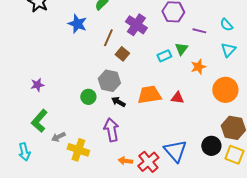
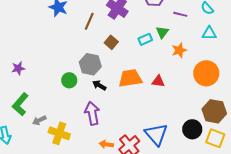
cyan triangle: (228, 50) -> (209, 33), turned 49
brown square: (122, 54) -> (111, 42), moved

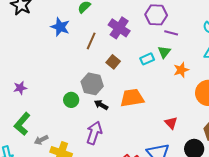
purple line: (180, 14) -> (171, 33), moved
red triangle: (158, 81) -> (171, 123), moved, turned 40
purple arrow: (92, 113) -> (94, 133), turned 30

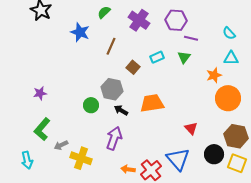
purple cross: (119, 28) -> (139, 20), moved
cyan rectangle: (147, 59) -> (157, 57), moved
orange star: (181, 70) -> (214, 75), moved

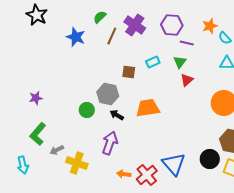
brown line: (111, 46) -> (112, 36), moved
brown square: (133, 67) -> (129, 72), turned -32
orange star: (214, 75) -> (210, 26), moved
red triangle: (191, 128) -> (187, 80), moved, turned 32

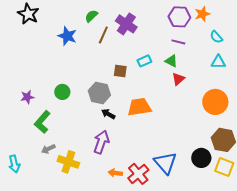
purple hexagon: (172, 25) -> (179, 17), moved
orange star: (210, 26) -> (202, 14), moved
green triangle: (180, 62) -> (171, 61), turned -40
green circle: (87, 110) -> (62, 92), moved
green L-shape: (38, 134) -> (42, 122), moved

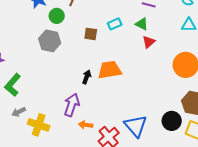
green circle: (62, 92) -> (57, 16), moved
gray hexagon: (99, 93) -> (50, 41), moved
black arrow: (108, 114) -> (87, 77), moved, turned 80
orange arrow: (115, 173) -> (86, 125), moved

